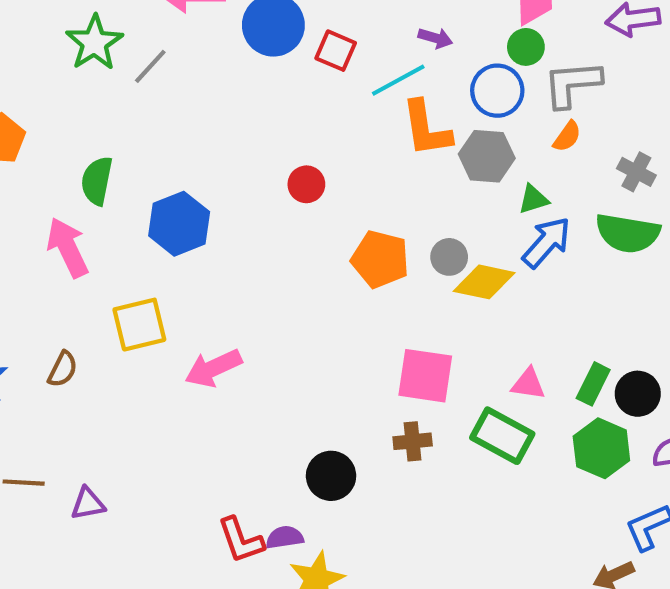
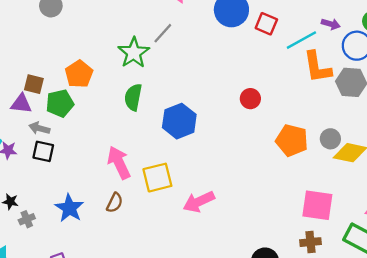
purple arrow: (435, 38) -> (331, 24), moved
green star: (94, 43) -> (134, 53), moved
pink arrow: (68, 247) -> (119, 163), moved

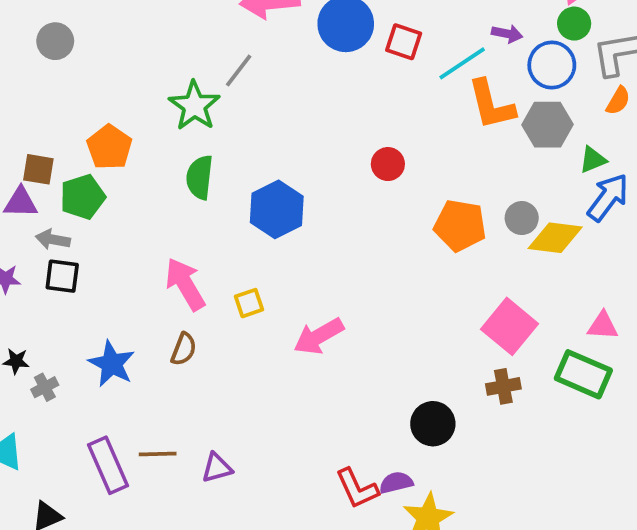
yellow square: (157, 178) -> (249, 303), size x0.6
pink square: (317, 205) -> (510, 326), turned 36

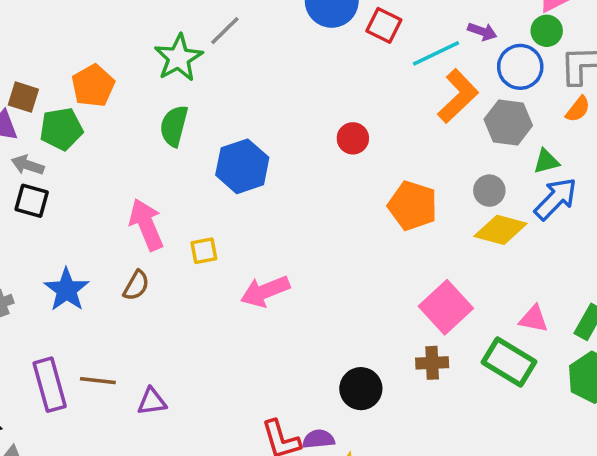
orange L-shape: (491, 105) -> (458, 96), turned -128
gray circle: (522, 218) -> (489, 191), moved

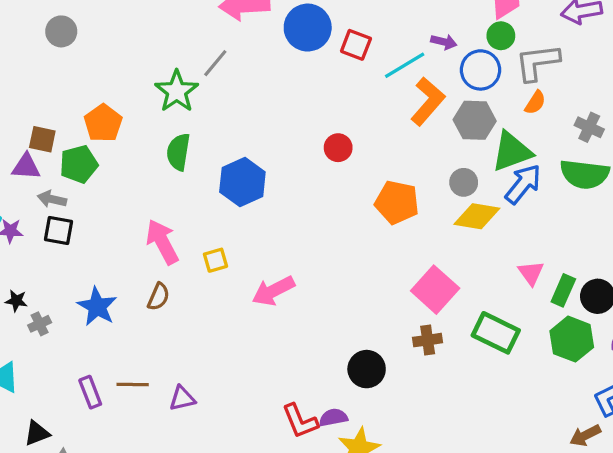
green triangle: (546, 161) -> (512, 152), size x1.8
pink triangle: (534, 319) -> (531, 273), moved, turned 48
purple rectangle: (50, 385) -> (90, 392), size x0.7

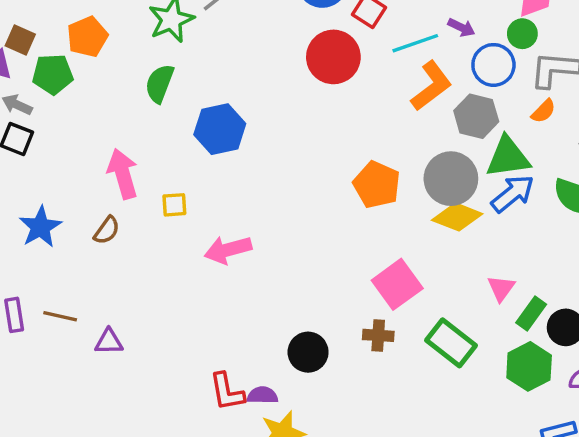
red circle: (338, 148) -> (333, 57), moved, size x1.8
gray circle: (464, 182) -> (451, 179), size x1.8

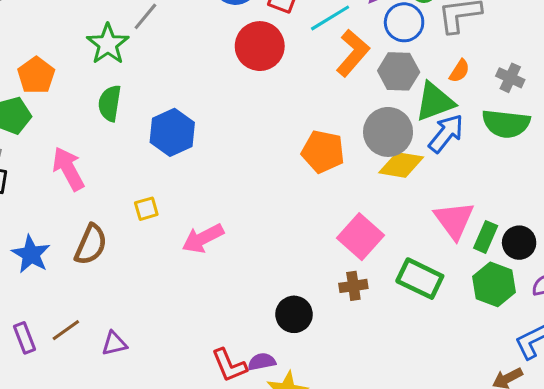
orange semicircle: (543, 111) -> (459, 71), moved
pink arrow: (123, 174) -> (68, 169), moved
brown semicircle: (107, 230) -> (91, 245), size x1.5
pink triangle: (501, 288) -> (454, 220), size x1.6
brown line: (60, 316) -> (66, 330), turned -36

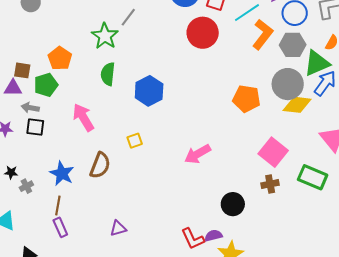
pink arrow: (203, 238) -> (198, 154), moved
brown line: (66, 330) -> (58, 205), moved, turned -42

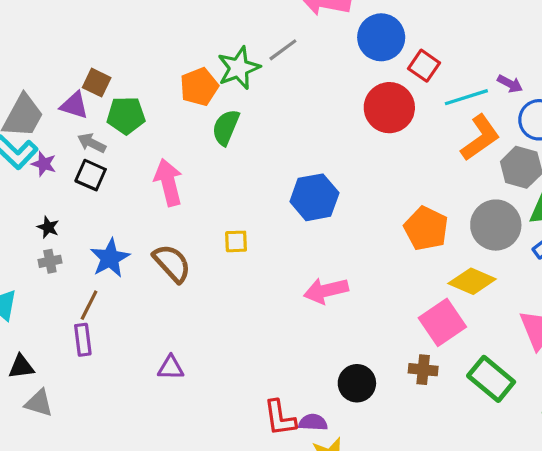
orange pentagon: (60, 58) -> (199, 87), moved
blue hexagon: (149, 91) -> (314, 197), moved
yellow diamond: (297, 105) -> (472, 281), moved
brown semicircle: (100, 165) -> (172, 263), turned -80
black star: (11, 172) -> (48, 227), moved

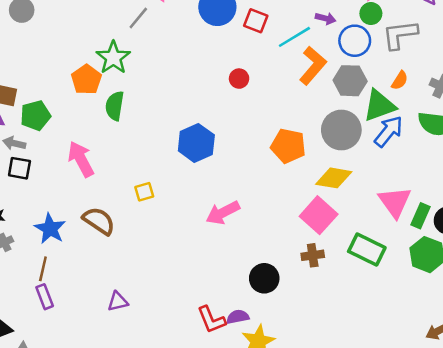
gray line: (283, 50) -> (138, 18), moved
red circle: (389, 108) -> (239, 79), moved, size x0.5

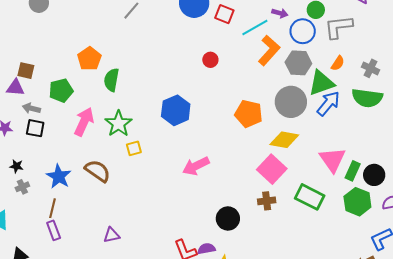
green star: (113, 58) -> (118, 124), moved
green pentagon: (35, 116) -> (61, 91), moved
pink arrow: (81, 159) -> (84, 122), turned 52

